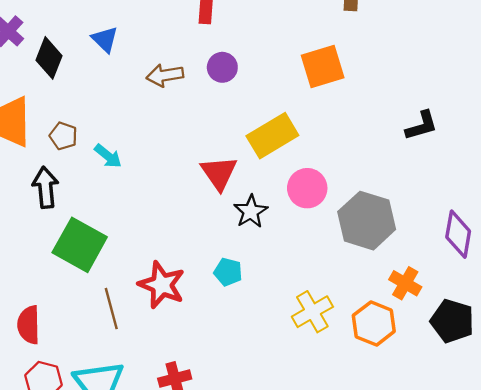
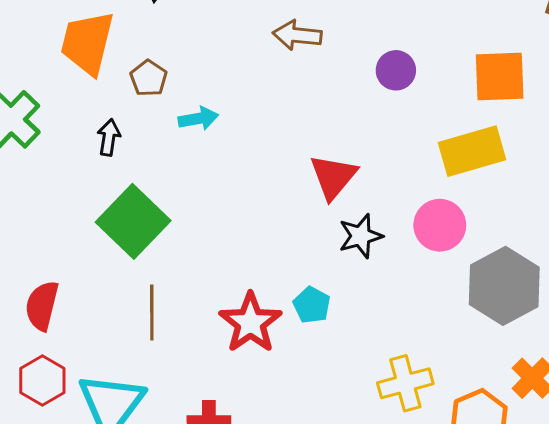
purple circle: (222, 67) -> (396, 70), moved
yellow rectangle: (272, 136) -> (472, 151), moved
cyan arrow: (108, 156) -> (198, 118), turned -64
black arrow: (45, 187) -> (109, 137), size x0.7
red star: (162, 285) -> (250, 323), moved

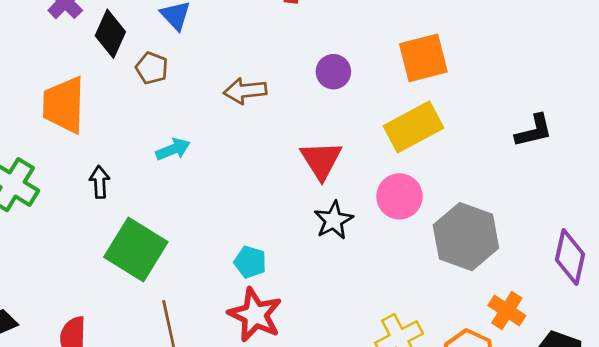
brown arrow: (297, 35) -> (245, 91), moved
brown pentagon: (149, 78) -> (152, 68), moved
red triangle: (333, 177) -> (321, 160), moved
cyan pentagon: (312, 305) -> (250, 262), moved

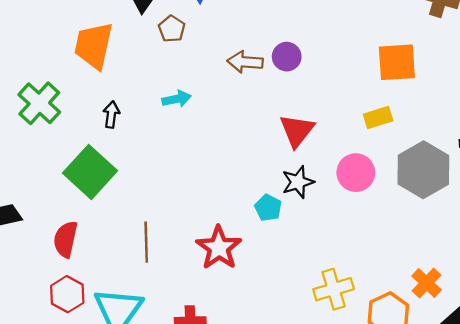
purple circle: (333, 72) -> (287, 57), moved
yellow rectangle: (413, 127) -> (378, 118), size x0.6
gray hexagon: (466, 237) -> (423, 170), moved
green square: (136, 249) -> (90, 172), moved
cyan pentagon: (250, 262) -> (268, 208), moved

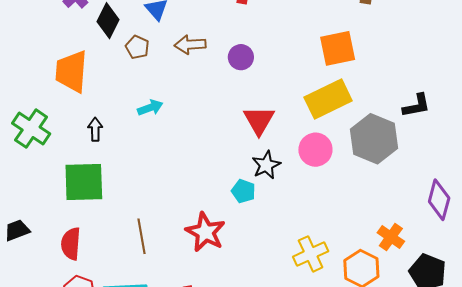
brown arrow: (245, 62) -> (190, 45), moved
yellow rectangle: (378, 118) -> (328, 99), size x1.8
green square: (90, 172) -> (84, 182), turned -36

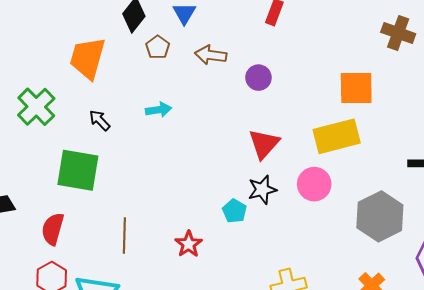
black arrow: (95, 129) -> (100, 120), turned -55
gray hexagon: (374, 139) -> (380, 216), moved
red star: (205, 232) -> (189, 244), size x0.7

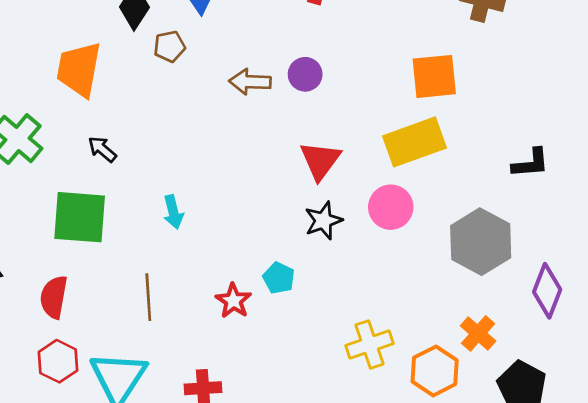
brown pentagon: (158, 47) -> (169, 46), turned 30
brown arrow: (211, 55) -> (250, 82), moved
cyan arrow: (159, 110) -> (173, 212), moved, turned 90
cyan pentagon: (234, 211) -> (279, 278), moved

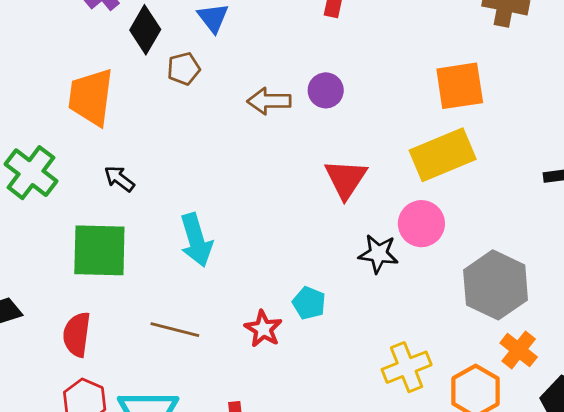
cyan arrow: (173, 212) -> (196, 240), size x1.5
black star: (323, 221) -> (378, 254), moved, turned 30
gray hexagon: (481, 242) -> (496, 285), moved
brown line: (148, 297) -> (175, 330), turned -69

